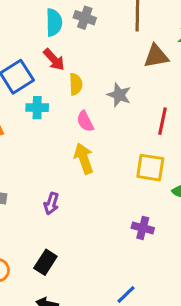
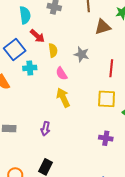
cyan semicircle: (54, 22) -> (25, 15), moved

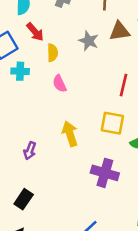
gray star: (82, 54) -> (89, 41), moved
yellow arrow: (63, 98) -> (70, 134), moved
purple cross: (106, 138) -> (105, 173), size x1.5

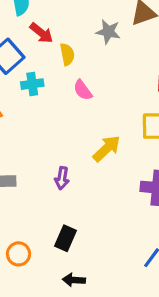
yellow arrow: (70, 134) -> (107, 148), turned 75

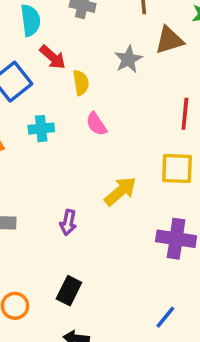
gray star: (108, 32) -> (128, 59), turned 30
cyan cross: (32, 84) -> (41, 129), moved

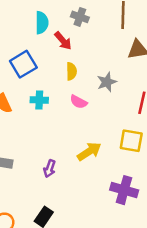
red arrow: (53, 57) -> (63, 41), moved
gray star: (128, 59) -> (107, 82), moved
pink semicircle: (96, 124) -> (79, 102), turned -36

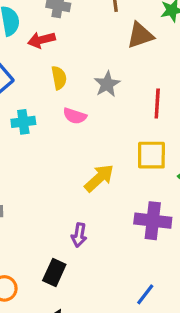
red arrow: (63, 41) -> (41, 40), turned 126
purple arrow: (50, 169) -> (79, 235), moved

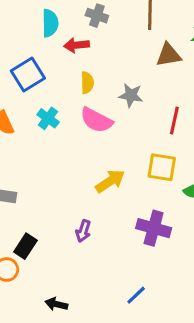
gray star: (107, 84) -> (131, 95), turned 30
pink semicircle: (75, 116) -> (96, 120), size x1.5
cyan cross: (23, 122) -> (48, 118), turned 35
black rectangle: (54, 273) -> (25, 246), moved

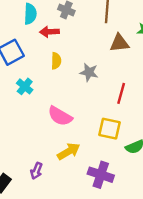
pink semicircle: (96, 120) -> (60, 116), moved
yellow arrow: (110, 181) -> (69, 151), moved
purple arrow: (83, 231) -> (36, 171), moved

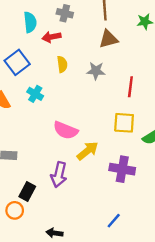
brown triangle: (119, 43) -> (108, 39), moved
pink semicircle: (60, 116) -> (66, 130), moved
purple arrow: (36, 171) -> (59, 175), size x1.5

